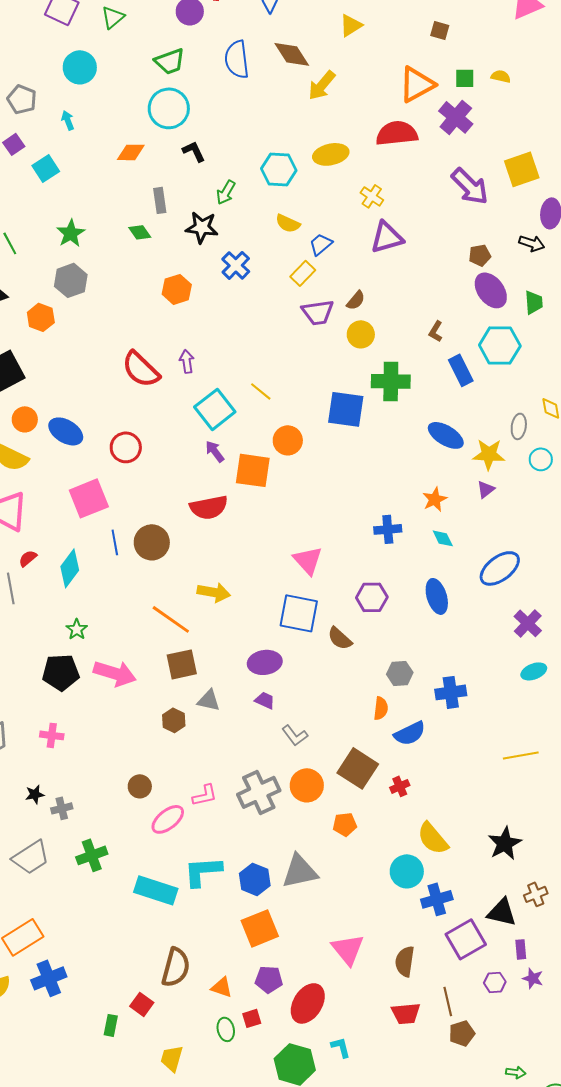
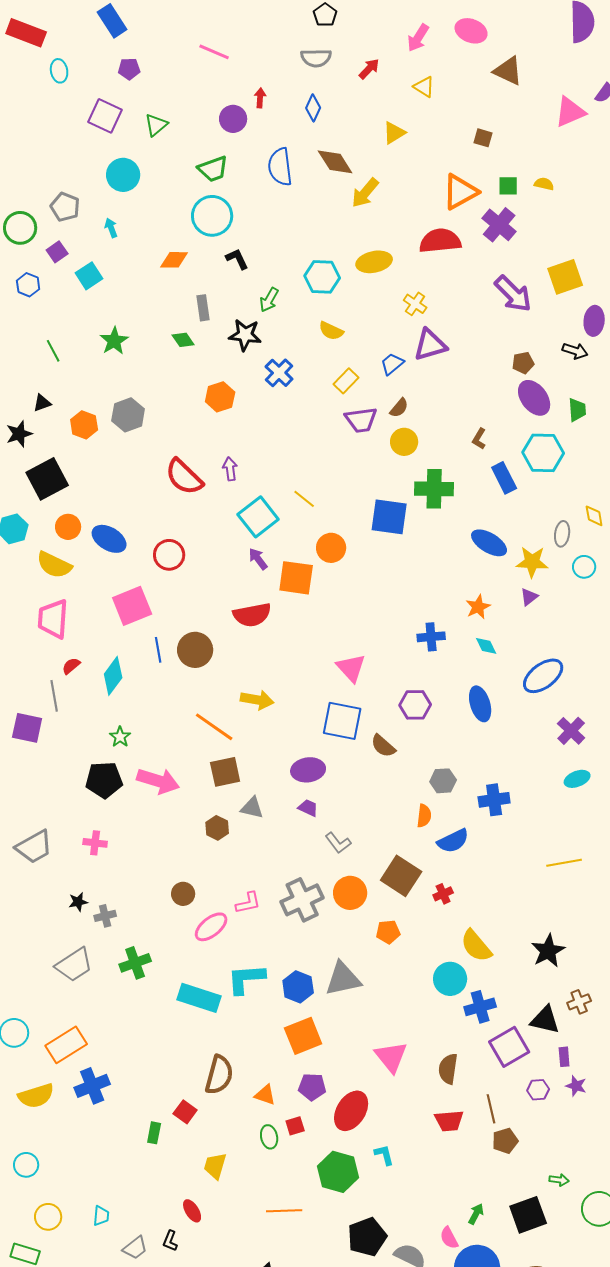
blue trapezoid: (321, 244) -> (392, 364), moved
gray hexagon: (71, 280) -> (128, 415), moved

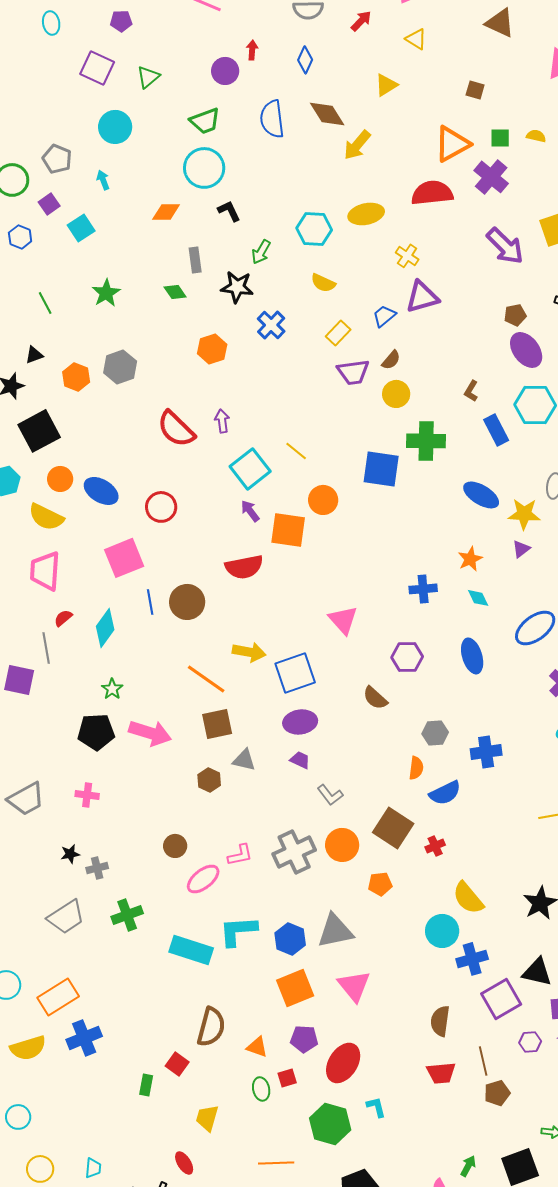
blue square: (342, 721) -> (295, 673), moved, turned -30
pink triangle: (391, 1057) -> (354, 986), moved

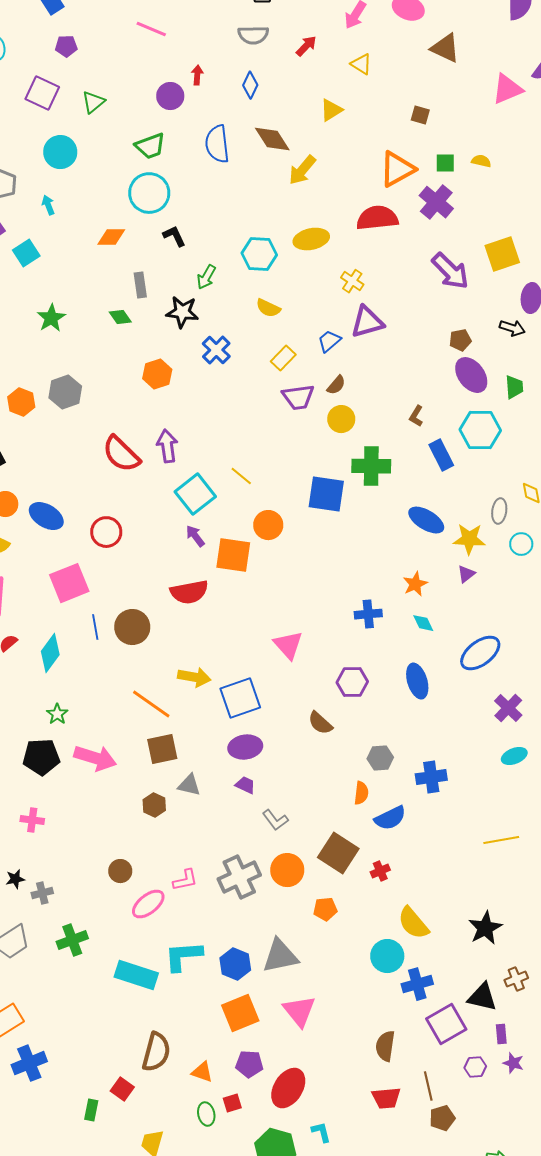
purple arrow: (222, 421) -> (167, 446), size x1.4

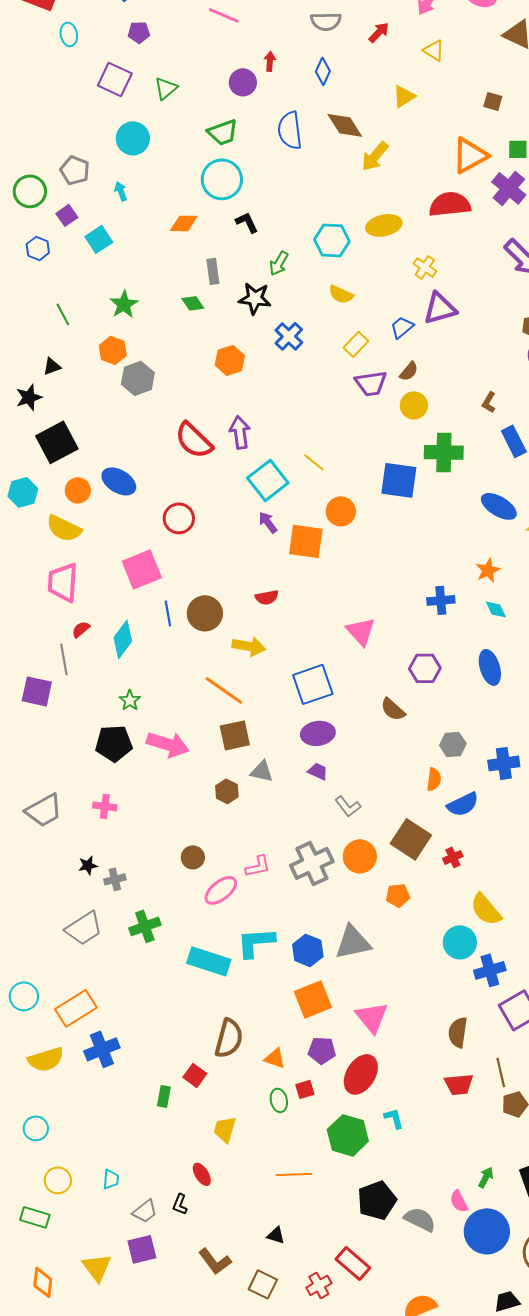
orange hexagon: (21, 402) -> (113, 350), moved
blue ellipse: (46, 516) -> (119, 481), moved
red semicircle: (189, 592) -> (267, 597), moved, size x0.6
yellow arrow: (194, 677) -> (249, 646), moved
pink triangle: (299, 1011) -> (372, 1017), moved

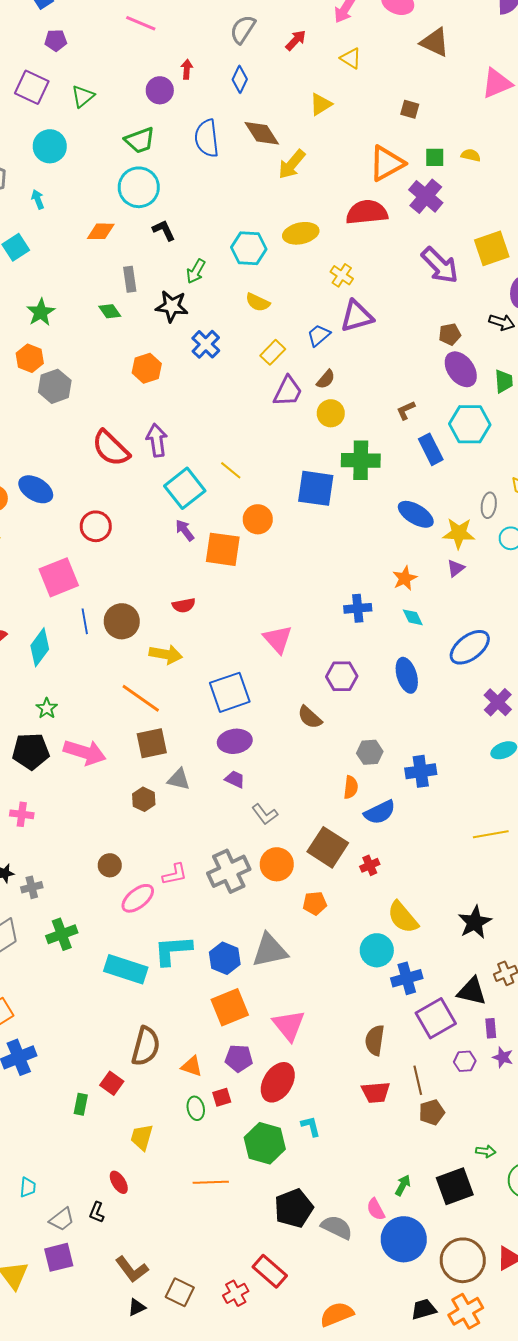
gray semicircle: (326, 21) -> (243, 29), turned 124
purple trapezoid: (371, 383) -> (288, 391), turned -56
brown L-shape: (489, 402) -> (406, 410), turned 35
black triangle: (276, 1235) -> (137, 1307), moved, turned -42

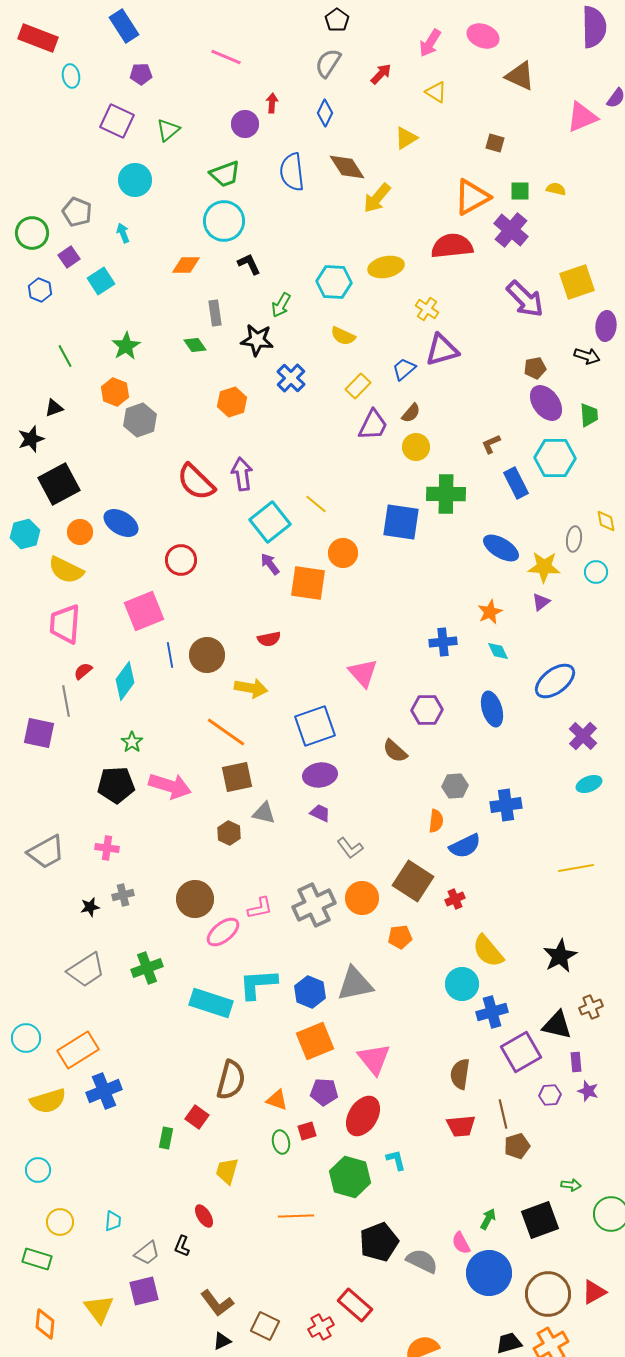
brown circle: (110, 865) -> (195, 899), size x1.6
gray cross: (32, 887) -> (123, 895), moved

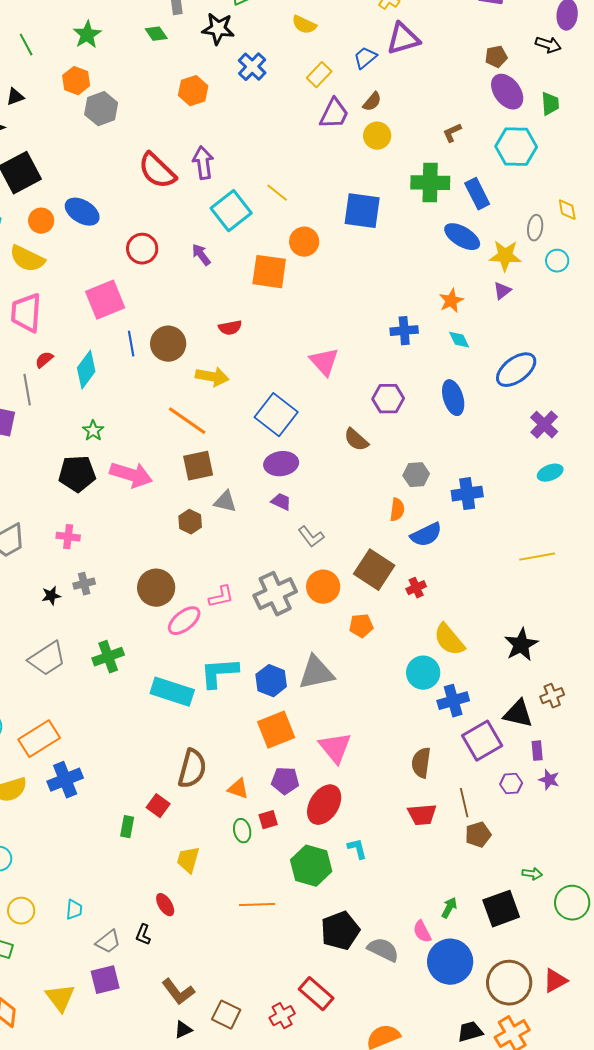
blue rectangle: (516, 483) -> (477, 194), moved
green cross: (446, 494) -> (430, 183), moved
purple arrow: (270, 564) -> (201, 255), moved
blue square: (315, 726) -> (276, 415), turned -33

